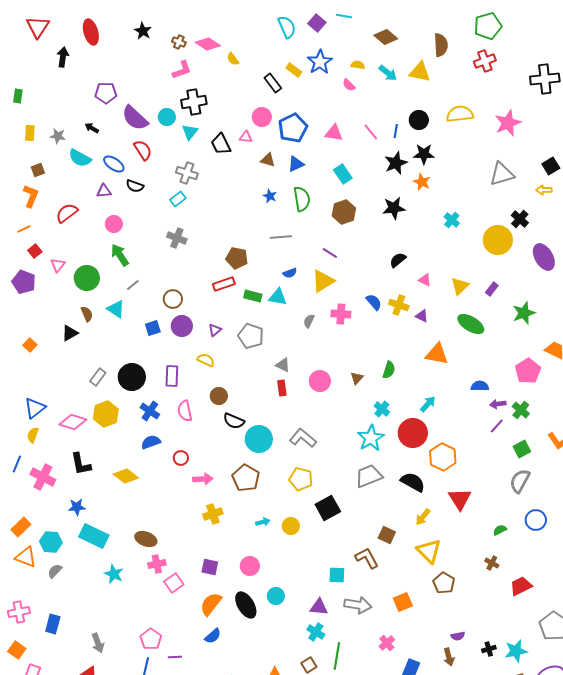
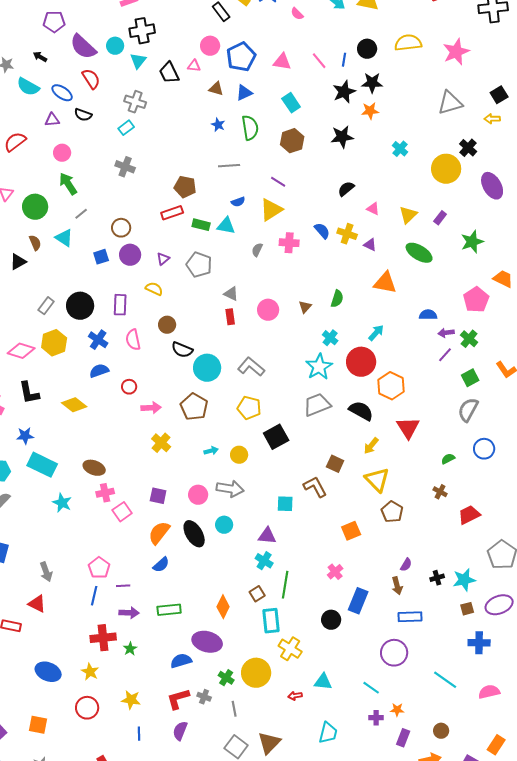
orange star: (422, 182) -> (370, 111), turned -30
yellow cross: (213, 514) -> (161, 443), turned -30
gray arrow: (358, 605) -> (230, 489), moved
purple semicircle: (458, 636) -> (406, 565), turned -48

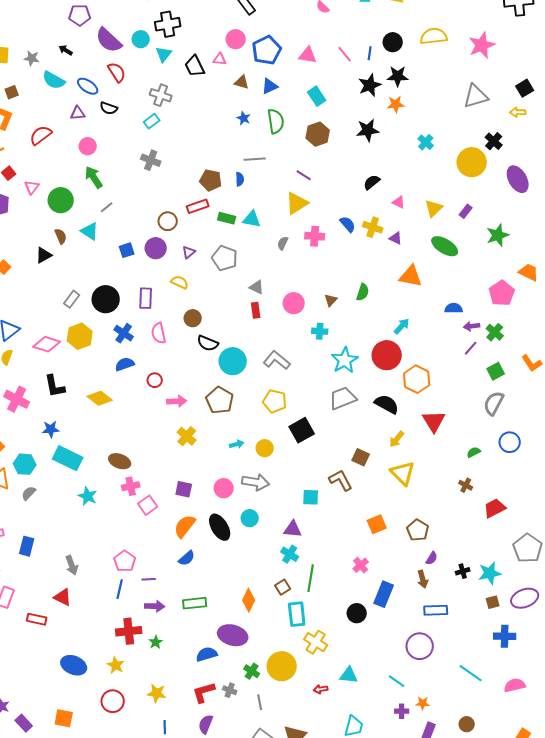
blue semicircle: (238, 202) -> (240, 179), moved, turned -72
brown circle: (121, 228) -> (168, 221), moved
cyan cross: (330, 338) -> (320, 331), moved, turned -35
brown pentagon: (392, 512) -> (418, 530), moved

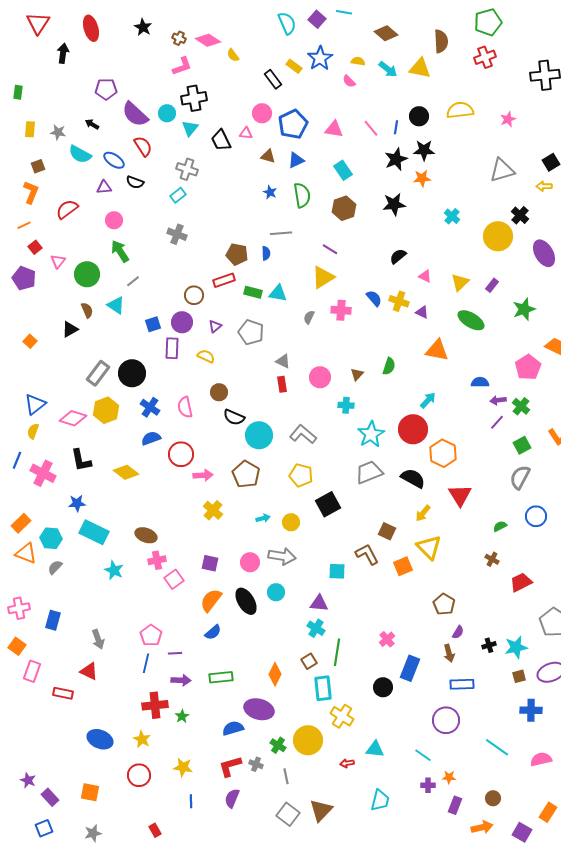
pink star: (482, 45) -> (508, 119), size x0.6
purple rectangle: (146, 298) -> (172, 348), moved
gray rectangle: (72, 299) -> (98, 373), size x1.4
red circle: (155, 380) -> (181, 454), size x1.6
orange square: (377, 524) -> (403, 566), moved

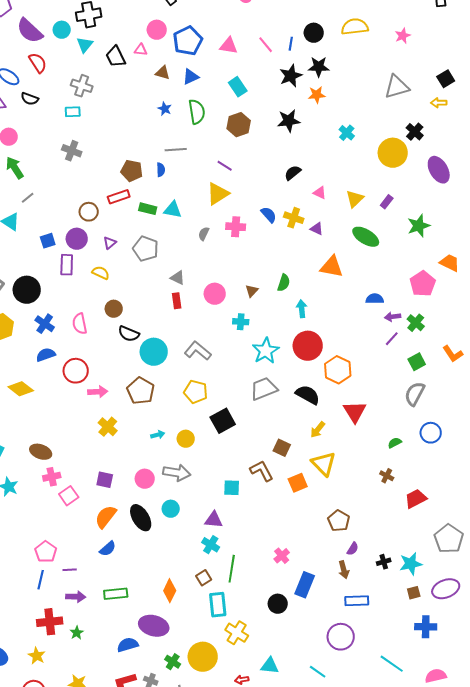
cyan rectangle: (178, 195) -> (73, 112), turned 35
cyan arrow: (428, 400) -> (302, 309), moved, turned -48

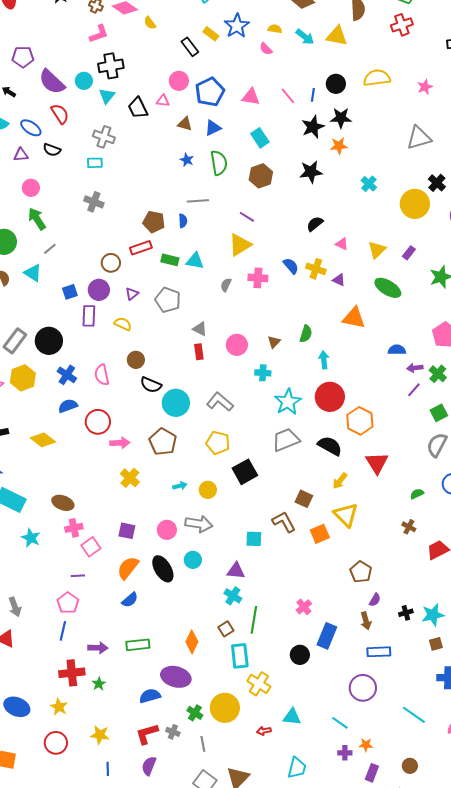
purple line: (70, 570) -> (78, 576), moved

